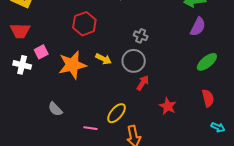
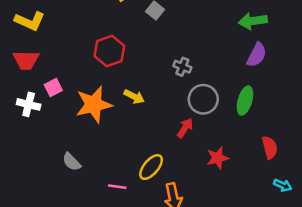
gray circle: (134, 61) -> (203, 99), moved
green ellipse: (207, 62) -> (245, 101), moved, turned -35
red star: (168, 106) -> (218, 158), turned 30

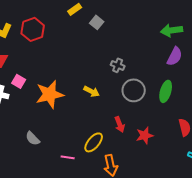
red hexagon: (109, 51) -> (33, 29), moved
pink square: (53, 88) -> (19, 81), turned -32
yellow arrow: (134, 97) -> (92, 91), moved
red arrow: (185, 128) -> (120, 124), moved, turned 126

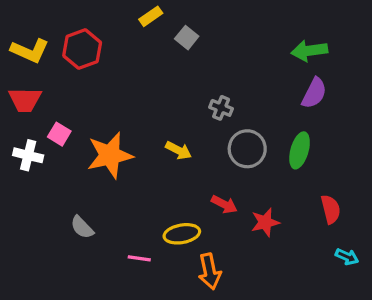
red arrow: (120, 124) -> (224, 204), turned -42
yellow ellipse: (94, 142) -> (182, 234), turned 40

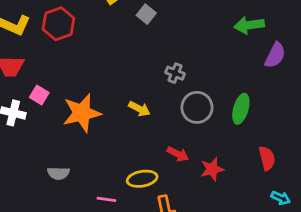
purple semicircle: (314, 93) -> (275, 55), moved
gray semicircle: (82, 227) -> (58, 173), turned -45

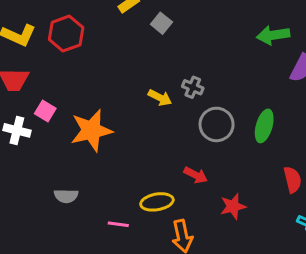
yellow arrow: (139, 109) -> (160, 98), moved
red star: (212, 169) -> (233, 206), moved

